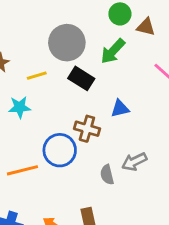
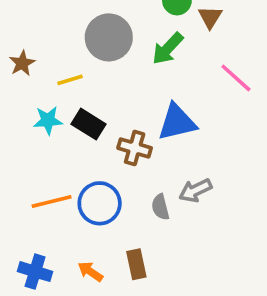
brown triangle: (146, 27) -> (210, 17), turned 48
black rectangle: (81, 78) -> (88, 124), moved
blue triangle: (120, 109) -> (177, 122), size x1.6
blue circle: (60, 150) -> (100, 203), moved

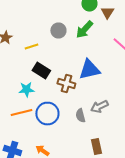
gray circle: (109, 37) -> (58, 30), moved, size x0.6
cyan star: (48, 120) -> (26, 90), moved
brown rectangle: (136, 264) -> (96, 146), moved

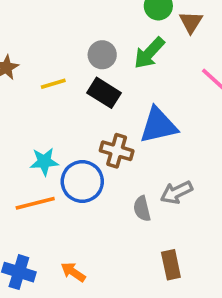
black rectangle: (41, 70) -> (104, 93), moved
blue circle: (47, 114) -> (82, 181), moved

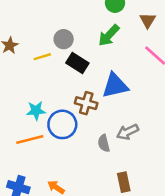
brown triangle: (191, 22) -> (148, 20), moved
gray circle: (102, 55) -> (64, 39), moved

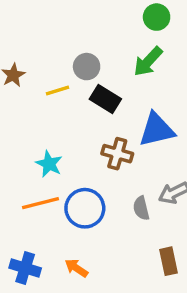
cyan star: (36, 111) -> (49, 164), turned 30
blue circle: (62, 124) -> (85, 208), moved

